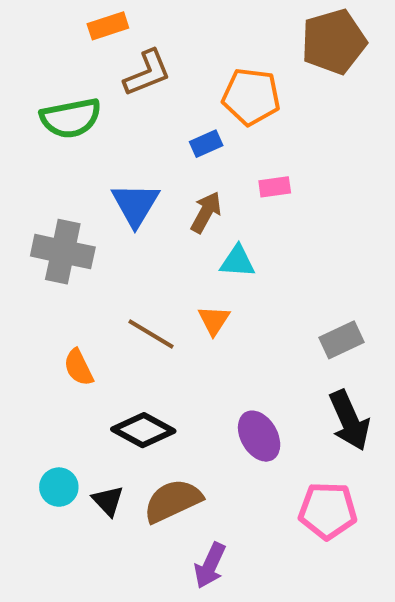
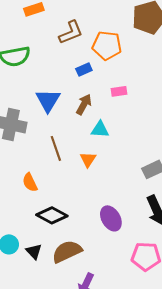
brown L-shape: (147, 73) -> (71, 32), moved
brown line: (151, 334) -> (56, 148), moved, turned 40
orange semicircle: (78, 367) -> (30, 182), moved

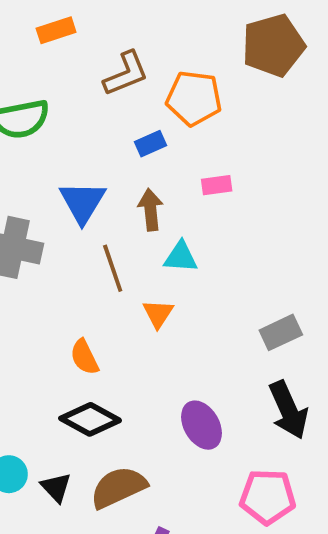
brown arrow: (84, 104) -> (150, 210), turned -35
brown line: (56, 148) -> (113, 268), moved
orange semicircle: (30, 182) -> (84, 357), moved

